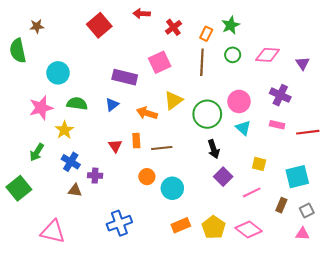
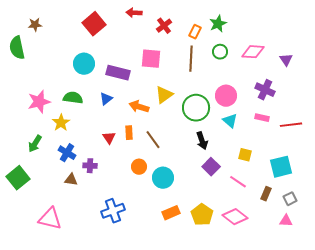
pink square: (160, 62) -> (151, 59), turned 30
cyan circle: (58, 73) -> (84, 64), moved
brown line: (162, 148) -> (153, 140), turned 60
pink line: (252, 192) -> (238, 182), turned 60

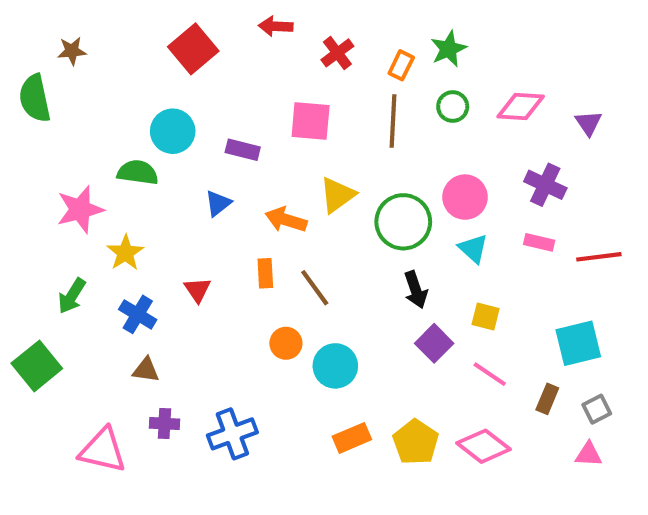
purple rectangle: (118, 73) -> (243, 150), size x0.7
green semicircle: (73, 98) -> (138, 172), moved
red triangle: (109, 138) -> (197, 290), moved
yellow square: (245, 155) -> (486, 317), moved
purple cross: (90, 166) -> (164, 424), moved

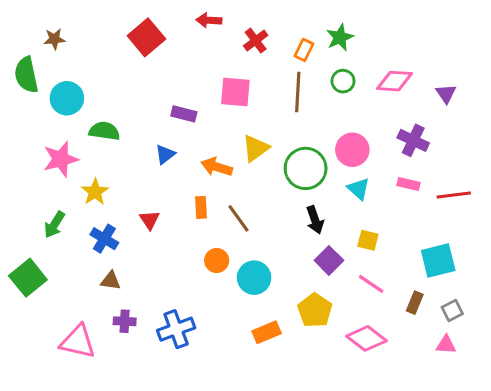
cyan circle: (173, 131) -> (67, 98), moved
yellow pentagon: (416, 442) -> (315, 310), moved

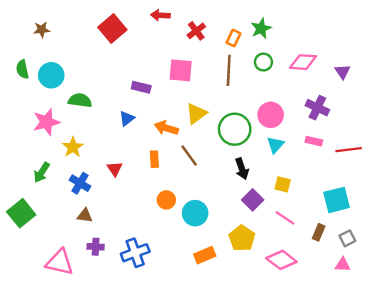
green semicircle: (26, 75) -> (22, 69), moved, size x0.7
cyan triangle: (359, 189) -> (275, 145), turned 30
brown line: (238, 218) -> (189, 156), moved

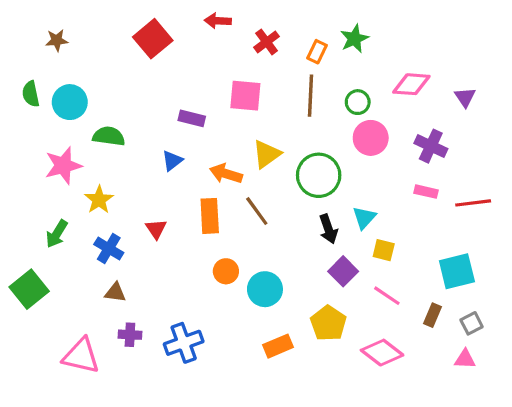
green circle: (263, 62) -> (358, 102), moved
pink circle: (271, 115) -> (371, 138), moved
cyan triangle: (275, 145) -> (364, 218), moved
orange rectangle: (154, 159) -> (210, 216), size x1.5

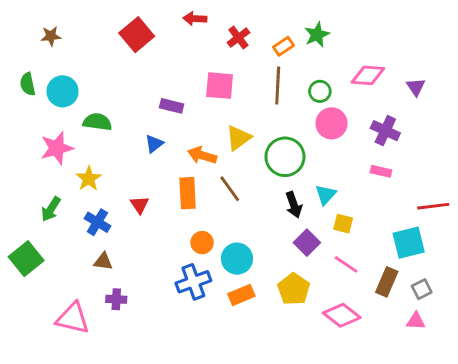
orange rectangle: (317, 52) -> (284, 46), turned 30
red line: (473, 203) -> (433, 206), moved
brown rectangle: (432, 315) -> (387, 282), size x1.4
blue cross: (184, 343) -> (193, 282), moved
orange rectangle: (278, 346) -> (241, 295), moved

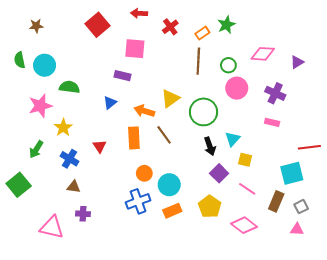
pink square: (220, 86) -> (135, 49), moved
purple triangle: (416, 87) -> (297, 62), turned 32

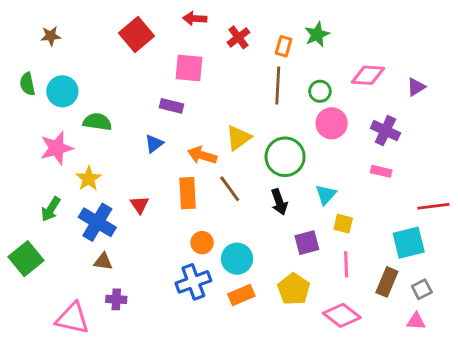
orange rectangle: (202, 33) -> (284, 46), turned -40
black arrow: (210, 146) -> (279, 202), moved
blue cross: (69, 159) -> (97, 222), size x1.4
purple square: (219, 173) -> (307, 243), turned 30
pink line: (247, 189) -> (346, 264), turned 54

